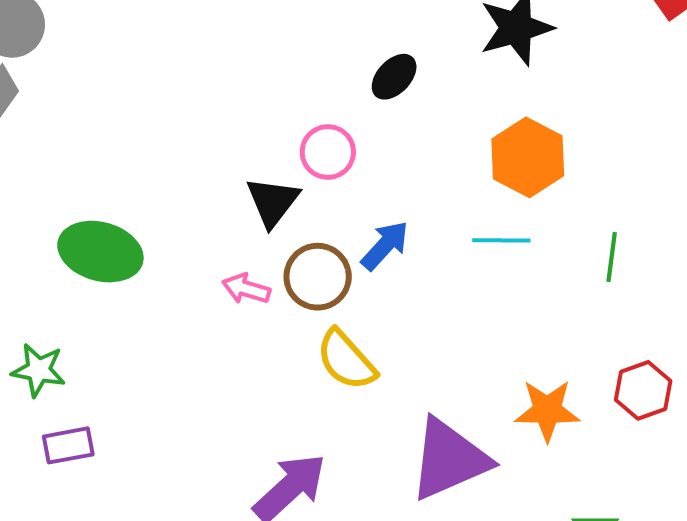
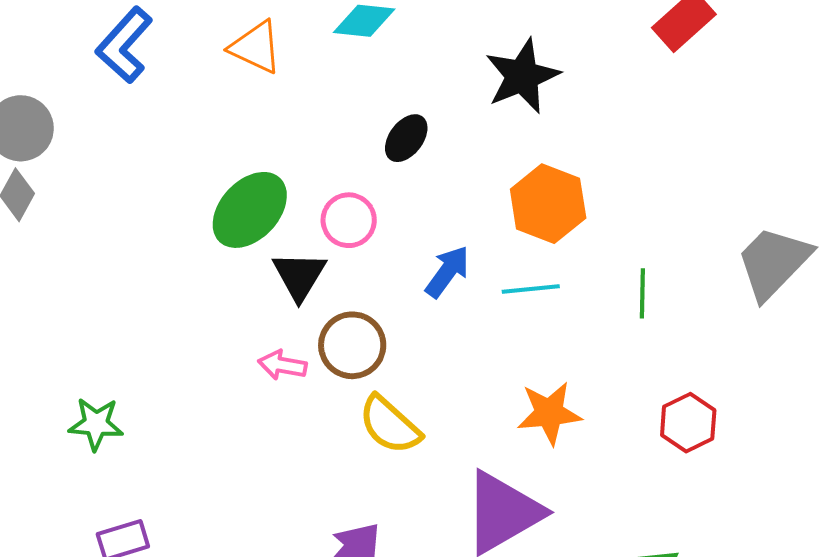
blue arrow: (385, 245) -> (447, 272), moved
green ellipse: (100, 252) -> (250, 210), moved, turned -56
green star: (38, 370) -> (96, 424), moved
orange star: (547, 410) -> (549, 413), moved

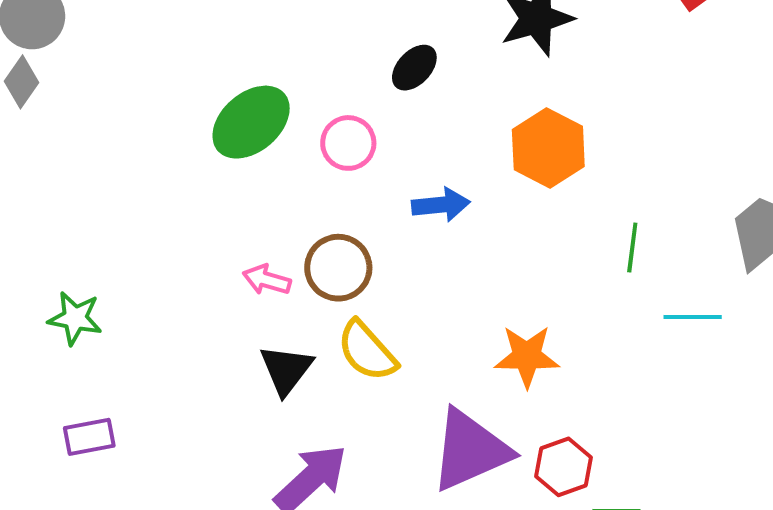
blue arrow: (447, 272) -> (441, 205), turned 42
black triangle: (299, 276) -> (286, 370), moved
cyan line: (531, 289) -> (693, 317), moved
red hexagon: (688, 423) -> (563, 467), moved

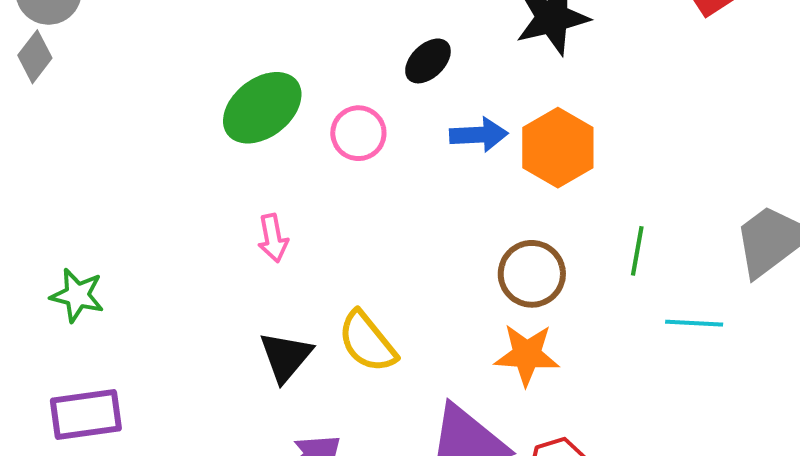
blue arrow: (441, 205) -> (479, 135), moved
brown circle: (338, 268) -> (532, 274), moved
pink arrow: (267, 280) -> (273, 238), moved, turned -120
purple rectangle: (89, 437) -> (86, 414), size x1.4

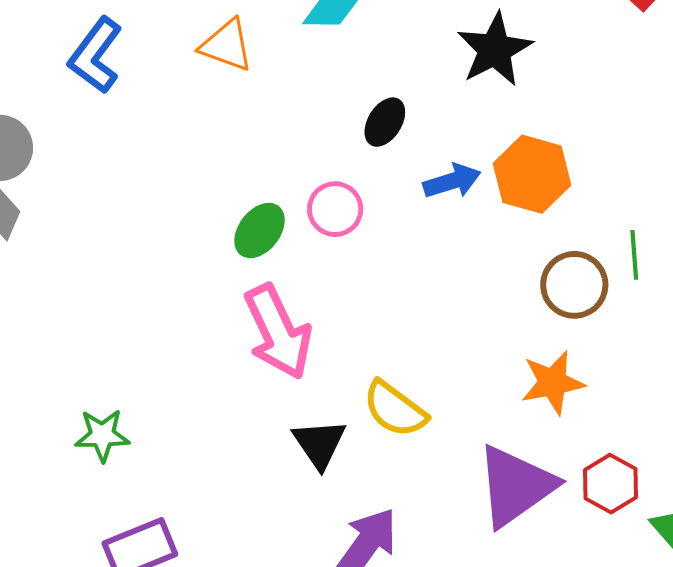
green ellipse: (262, 108) -> (260, 230), moved, size x0.7
pink arrow: (273, 238) -> (278, 332), size x2.0
brown circle: (532, 274) -> (574, 285), moved

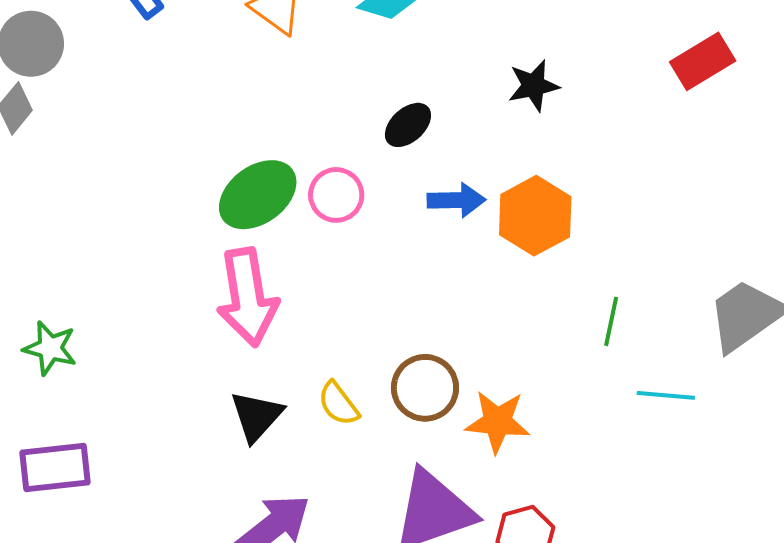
black star: (495, 50) -> (534, 86), size x0.7
green ellipse: (260, 230) -> (258, 195), size x1.4
brown circle: (574, 285) -> (425, 388), moved
yellow semicircle: (395, 409) -> (338, 404), size x0.7

